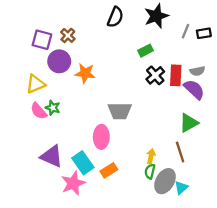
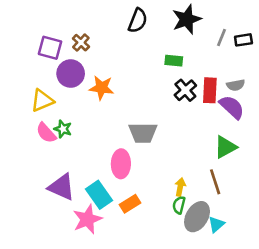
green rectangle: (146, 51) -> (174, 61), turned 32

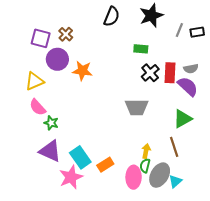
green star: (63, 129) -> (51, 123), moved
gray trapezoid: (143, 133) -> (137, 107), moved
pink ellipse: (121, 164) -> (134, 177), moved

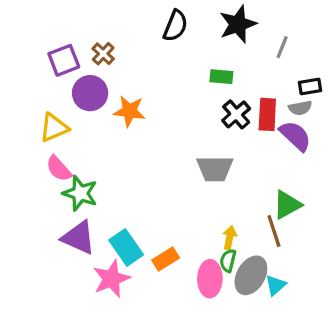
black rectangle: (197, 32) -> (310, 87), moved
purple square: (41, 38) -> (64, 60), turned -36
green triangle: (183, 119) -> (287, 205), moved
green star: (51, 123) -> (80, 193), size x1.5

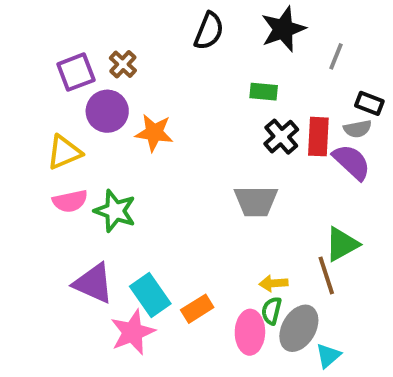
black rectangle: (310, 87) -> (369, 103), turned 30
pink semicircle: (59, 169) -> (70, 201), turned -60
green star: (80, 193) -> (115, 211), moved
yellow arrow: (230, 238) -> (273, 283), turned -105
cyan triangle: (276, 285) -> (328, 356), moved

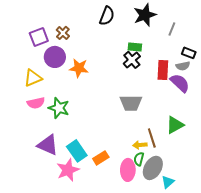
black cross: (281, 137) -> (132, 60), moved
brown line: (326, 275) -> (152, 138), moved

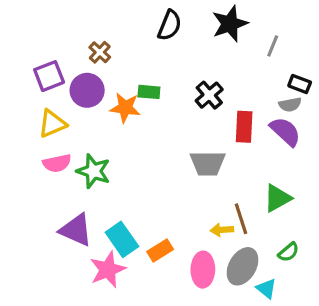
purple square: (39, 37) -> (49, 76), moved
green rectangle: (135, 47) -> (149, 92), moved
red rectangle: (163, 70) -> (244, 127), moved
green semicircle: (139, 159) -> (288, 252), moved, turned -144
cyan triangle: (168, 182) -> (266, 289), turned -40

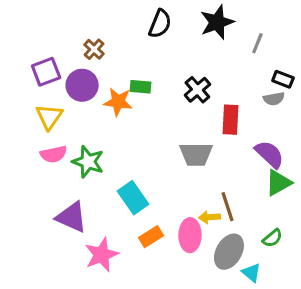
yellow triangle: (52, 124) -> (49, 117), turned -32
purple semicircle: (285, 132) -> (269, 154), moved
green triangle: (277, 198) -> (278, 183), moved
cyan rectangle: (122, 239) -> (133, 198), moved
pink ellipse: (203, 270) -> (190, 235), moved

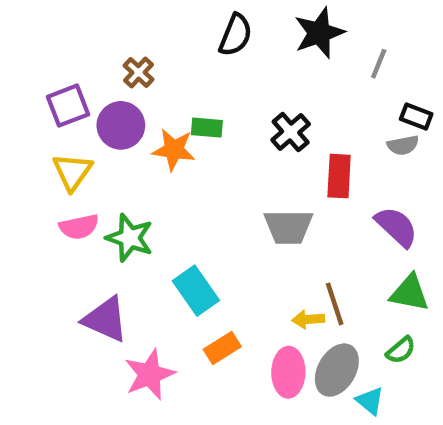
green triangle: (278, 183) -> (410, 293), moved, turned 40
pink ellipse: (190, 235) -> (288, 372), moved

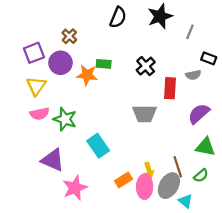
gray semicircle: (403, 145) -> (193, 75), moved
purple semicircle: (396, 227) -> (199, 114), turned -85
brown line: (335, 304) -> (178, 167), moved
yellow arrow: (308, 319) -> (149, 170), moved, turned -104
orange rectangle: (222, 348) -> (124, 180), moved

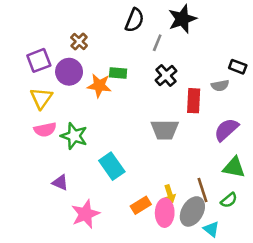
gray line: (190, 32) -> (157, 43), moved
purple triangle: (53, 160) -> (60, 183), size x0.6

